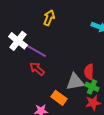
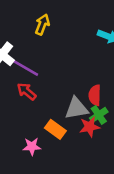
green cross: (92, 87) -> (99, 115), turned 32
red star: (93, 103) -> (90, 127), moved

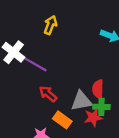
red arrow: (27, 91) -> (48, 94), moved
green cross: (99, 115) -> (101, 107), turned 35

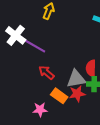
red star: (93, 118) -> (77, 94), moved

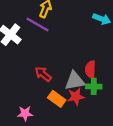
purple line: (35, 46) -> (37, 25), moved
pink star: (40, 110) -> (25, 113), moved

